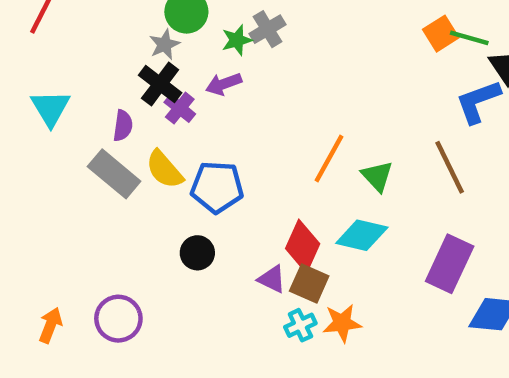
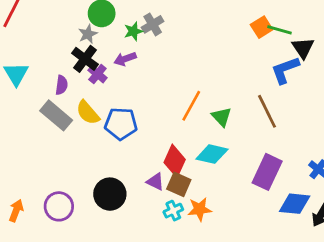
black circle: (197, 253) -> (110, 194), moved, size x1.5

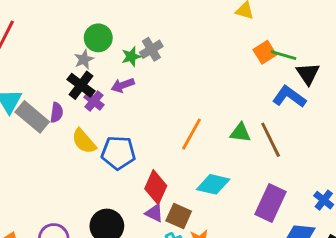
blue L-shape: (285, 70) -> (289, 97), turned 56
gray rectangle: (56, 115) -> (32, 117), moved
green triangle: (222, 117) -> (240, 133), moved, turned -40
red diamond: (175, 161) -> (156, 187), moved

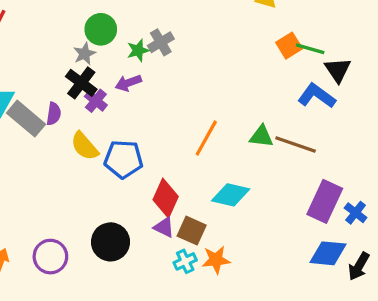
brown line: (271, 140) -> (296, 145), turned -45
purple rectangle: (271, 203) -> (325, 201), moved

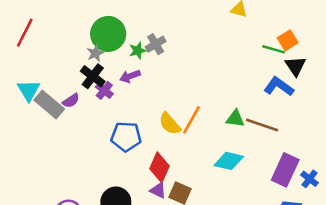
green circle: (101, 29) -> (108, 34), size x1.4
orange square: (289, 46) -> (288, 40), moved
purple semicircle: (54, 114) -> (71, 101), turned 48
yellow semicircle: (85, 146) -> (170, 124), moved
cyan diamond: (231, 195) -> (229, 161), moved

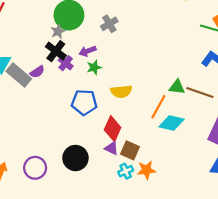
green star: (138, 51) -> (94, 67), moved
orange line: (192, 120) -> (158, 107), moved
yellow semicircle: (170, 124) -> (121, 91), turned -55

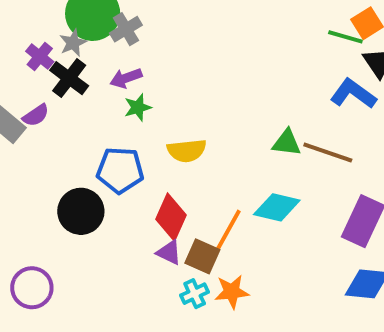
gray cross: (109, 24) -> (126, 29), moved
purple cross: (66, 63) -> (40, 57), moved
orange line: (158, 107) -> (228, 231), moved
black circle: (75, 158) -> (81, 211), moved

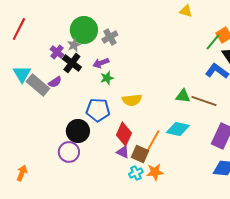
gray cross: (126, 29) -> (110, 37), moved
green line: (345, 37) -> (213, 42), turned -66
purple circle: (32, 288) -> (69, 152), moved

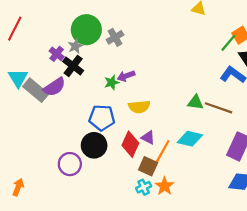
purple arrow: (101, 63) -> (126, 76), moved
purple semicircle: (55, 82) -> (54, 87), size x1.5
black circle: (78, 131) -> (94, 145), moved
purple triangle: (123, 152) -> (148, 138), moved
orange star: (155, 172) -> (165, 186), turned -30

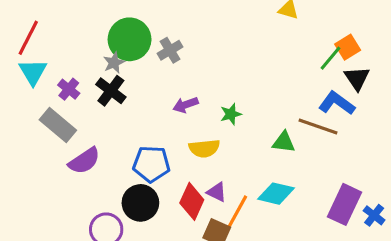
purple cross: (57, 54) -> (69, 89), moved
cyan triangle: (18, 78) -> (33, 72), moved
green star: (112, 83) -> (231, 114), moved
purple semicircle: (54, 87) -> (84, 161), moved
brown line: (219, 108) -> (318, 127), moved

